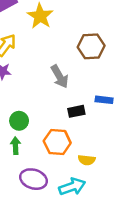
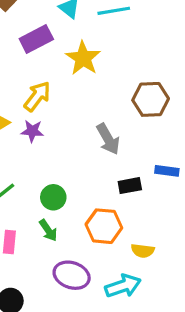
green arrow: (16, 146) -> (48, 230), turned 147

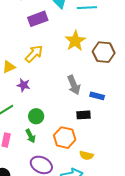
yellow star: (83, 58) -> (75, 41), moved
brown hexagon: (151, 99) -> (104, 52), moved
purple star: (32, 131) -> (23, 85), moved
blue rectangle: (167, 171) -> (97, 96), moved

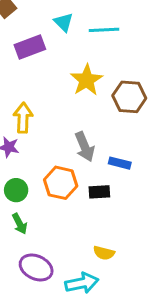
yellow arrow: (34, 54) -> (23, 118), moved, turned -42
green circle: (36, 116) -> (16, 190), moved
orange hexagon: (65, 138) -> (61, 183), moved

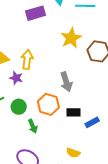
blue rectangle: (120, 163) -> (92, 122), moved, turned -48
green arrow: (20, 224) -> (33, 126), moved

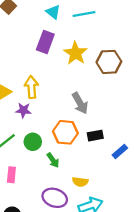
purple rectangle: (36, 13) -> (45, 42), moved, turned -42
blue rectangle: (92, 122) -> (120, 152), moved
yellow semicircle: (73, 153) -> (80, 182), moved

